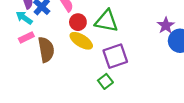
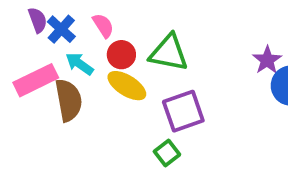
cyan arrow: (24, 18) -> (80, 64), moved
pink rectangle: (26, 37) -> (36, 80), size x1.6

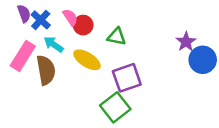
green triangle: (169, 53) -> (117, 37), size x0.7
red circle: (121, 55) -> (83, 25), moved
pink rectangle: (36, 80) -> (23, 56), turned -32
green square: (167, 153) -> (115, 107), size x1.6

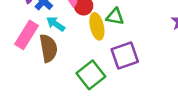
yellow ellipse: (87, 60) -> (97, 26), moved, turned 45
green square: (115, 107) -> (91, 75), moved

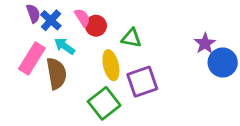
yellow ellipse: (97, 26) -> (111, 65), moved

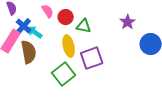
blue cross: (51, 20) -> (24, 26), moved
red circle: (96, 26) -> (66, 17), moved
purple star: (205, 43) -> (128, 22), moved

